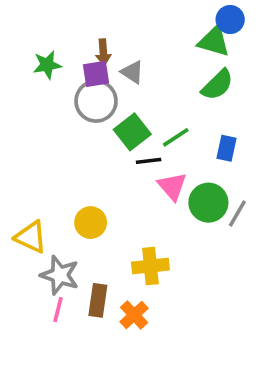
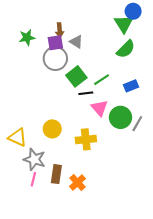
green triangle: (214, 41) -> (124, 24), turned 42
blue rectangle: (227, 148) -> (131, 86), turned 56
yellow cross: (150, 266) -> (86, 139), moved

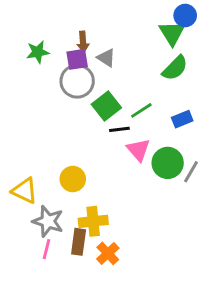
yellow cross: (86, 139) -> (93, 221), moved

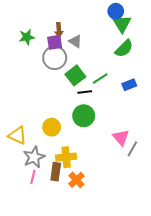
blue circle: (185, 16) -> (116, 11), moved
pink triangle: (138, 150) -> (121, 137), moved
green circle: (168, 163) -> (84, 116), moved
gray line: (191, 172) -> (132, 149), moved
gray star: (48, 221) -> (34, 157), turned 30

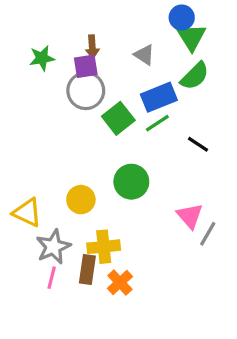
gray triangle: (75, 41) -> (144, 55), moved
blue rectangle: (129, 85) -> (159, 97), moved, size x1.5
black line: (85, 92) -> (198, 144), moved, turned 40

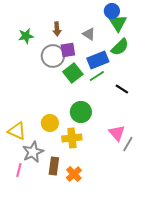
purple square: (86, 66) -> (68, 50), moved
yellow cross: (104, 247) -> (72, 138), moved
pink line: (52, 278) -> (19, 170), moved

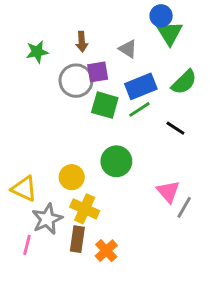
green semicircle: (120, 47) -> (184, 82), moved
green square: (73, 73) -> (105, 105), turned -36
yellow cross: (72, 138) -> (85, 209), moved, turned 30

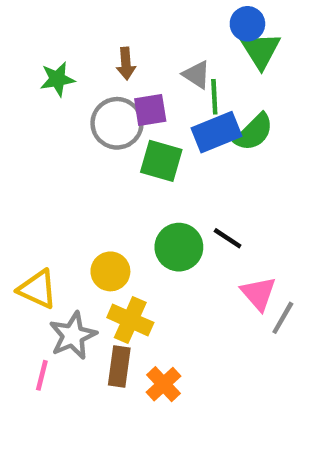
green semicircle: (184, 82) -> (254, 132), moved
green line: (139, 109) -> (214, 97), moved, turned -60
black line: (175, 128) -> (228, 238), moved

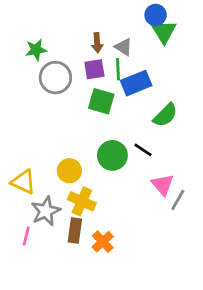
brown arrow: (126, 64) -> (97, 43), moved
green line: (214, 97) -> (118, 69), moved
gray circle: (117, 123) -> (55, 78), moved
green semicircle: (254, 132) -> (165, 115), moved

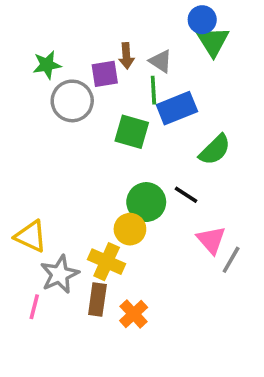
purple square: (94, 69) -> (105, 74), moved
yellow circle: (69, 171) -> (130, 229), moved

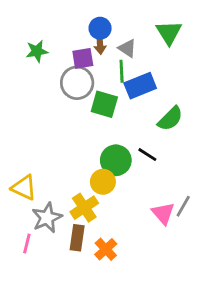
blue circle: (202, 20) -> (100, 28), moved
gray circle: (72, 101) -> (77, 83), moved
pink triangle: (211, 240) -> (163, 213), moved
yellow cross: (107, 262) -> (84, 208), turned 32

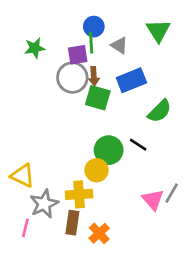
brown arrow: (100, 44) -> (94, 76), moved
green line: (122, 71) -> (91, 43), moved
yellow cross: (84, 208) -> (79, 194), turned 30

